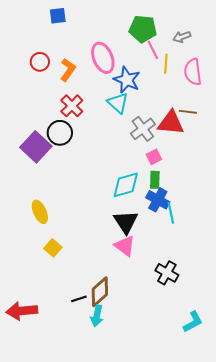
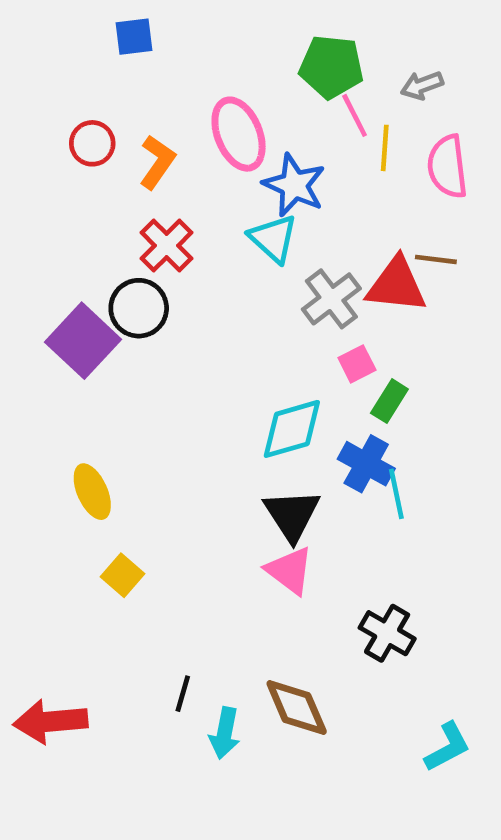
green rectangle: (155, 180) -> (389, 401), moved, turned 30
brown diamond: (100, 292) -> (297, 708), moved, turned -72
black line: (79, 299) -> (183, 694), turned -56

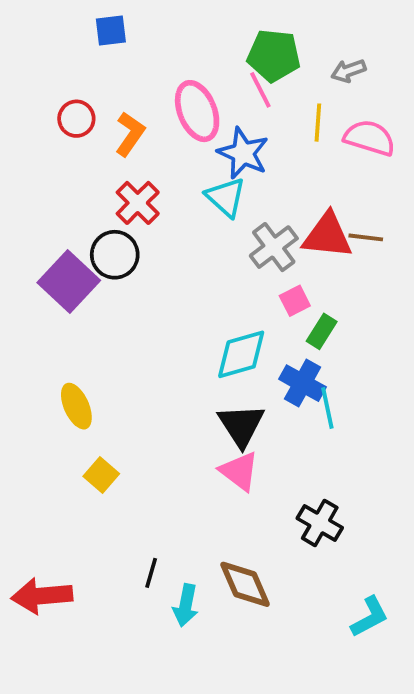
pink line: (355, 115) -> (260, 90), moved
pink semicircle: (447, 167) -> (370, 138), turned 114
brown line: (436, 259) -> (366, 237), moved

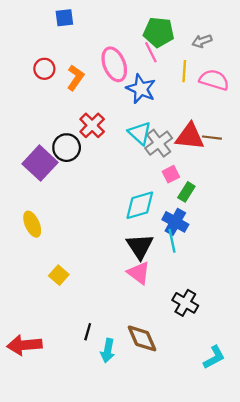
cyan triangle: (226, 197) -> (140, 133), moved
red cross: (138, 203) -> (92, 125), moved
yellow ellipse: (76, 406) -> (32, 224), moved
cyan line: (327, 408) -> (172, 241), moved

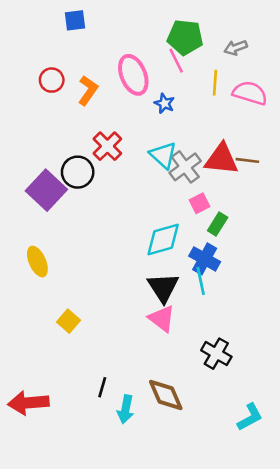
blue star: (141, 89) -> (164, 103), size x0.6

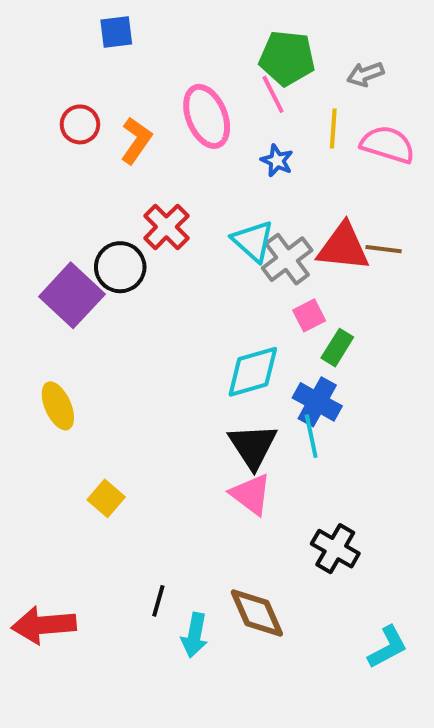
blue star: (164, 103) -> (277, 161), moved

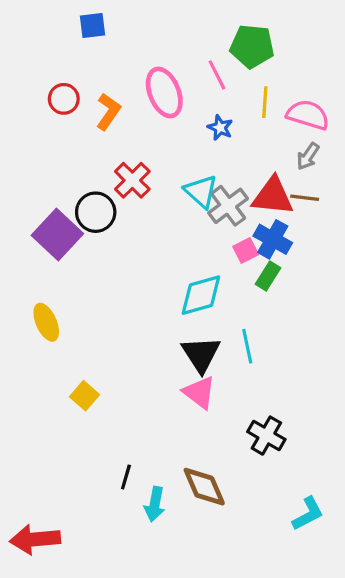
green pentagon: (287, 58) -> (252, 46), moved
gray arrow: (365, 74) -> (308, 156), moved, turned -36
blue cross: (317, 402) -> (273, 239), moved
red arrow: (44, 625) -> (35, 539), moved

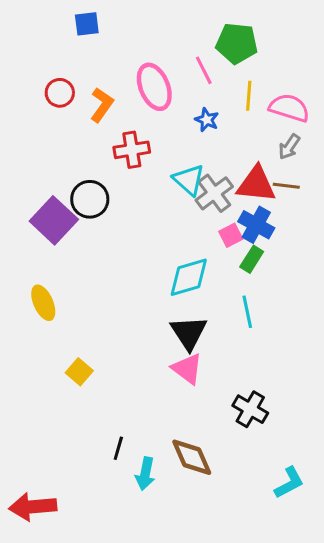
red cross: (132, 180) -> (132, 150), moved, turned 36
cyan line: (247, 346) -> (247, 312), moved

